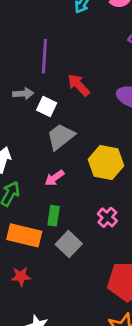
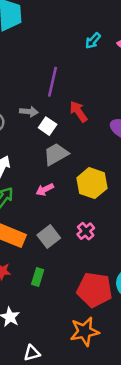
green rectangle: (54, 216) -> (38, 277), moved
gray square: (69, 244) -> (49, 237), moved

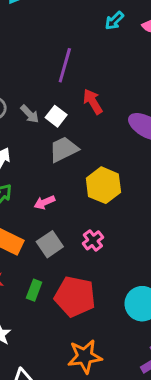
gray arrow: (29, 112) -> (30, 114), moved, turned 36
pink arrow: (45, 189) -> (44, 202), moved
red pentagon: (94, 290) -> (75, 297), moved

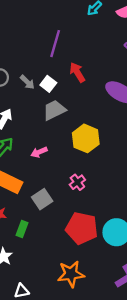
gray square: (50, 244) -> (42, 199), moved
green rectangle: (34, 290) -> (22, 229), moved
red pentagon: (75, 297) -> (82, 228), moved

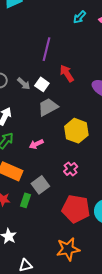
green rectangle: (22, 229) -> (26, 200), moved

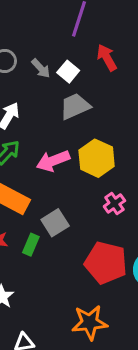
yellow hexagon: (76, 131) -> (97, 158), moved
pink arrow: (36, 144) -> (53, 161), size x1.5
pink cross: (71, 169) -> (114, 204), moved

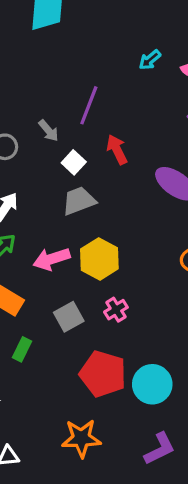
gray arrow: (41, 68) -> (49, 131), moved
gray square: (55, 223) -> (69, 317), moved

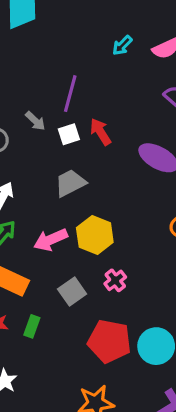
white square: (74, 162) -> (69, 134), moved, turned 35

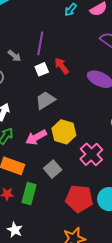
gray arrow: (35, 121) -> (14, 56), moved
pink cross: (115, 280) -> (91, 154), moved, size x1.6
green rectangle: (32, 326) -> (29, 194), size x1.5

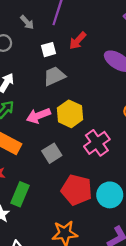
red arrow: (62, 66) -> (78, 41), turned -108
white square: (42, 69) -> (49, 50), moved
green rectangle: (29, 194) -> (20, 194), moved

